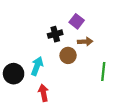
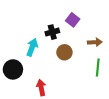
brown arrow: (85, 42) -> (95, 42), moved
cyan arrow: (37, 66) -> (32, 47), moved

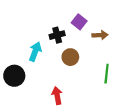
brown arrow: (95, 42) -> (100, 35), moved
red arrow: (41, 88) -> (57, 96), moved

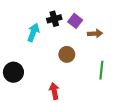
black cross: (57, 35) -> (54, 19), moved
cyan arrow: (35, 52) -> (33, 32), moved

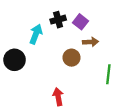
brown arrow: (95, 33) -> (90, 42), moved
black circle: (13, 72) -> (15, 60), moved

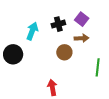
black cross: (58, 20) -> (58, 24), moved
purple square: (80, 22) -> (82, 19), moved

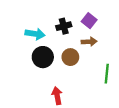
cyan arrow: (32, 31) -> (35, 34), turned 78
black circle: (13, 54) -> (43, 57), moved

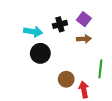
brown circle: (70, 57) -> (66, 79), moved
red arrow: (57, 96) -> (84, 90), moved

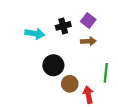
black circle: (40, 53) -> (53, 65), moved

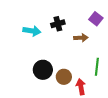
purple square: (88, 21) -> (96, 19), moved
black circle: (53, 65) -> (43, 70), moved

